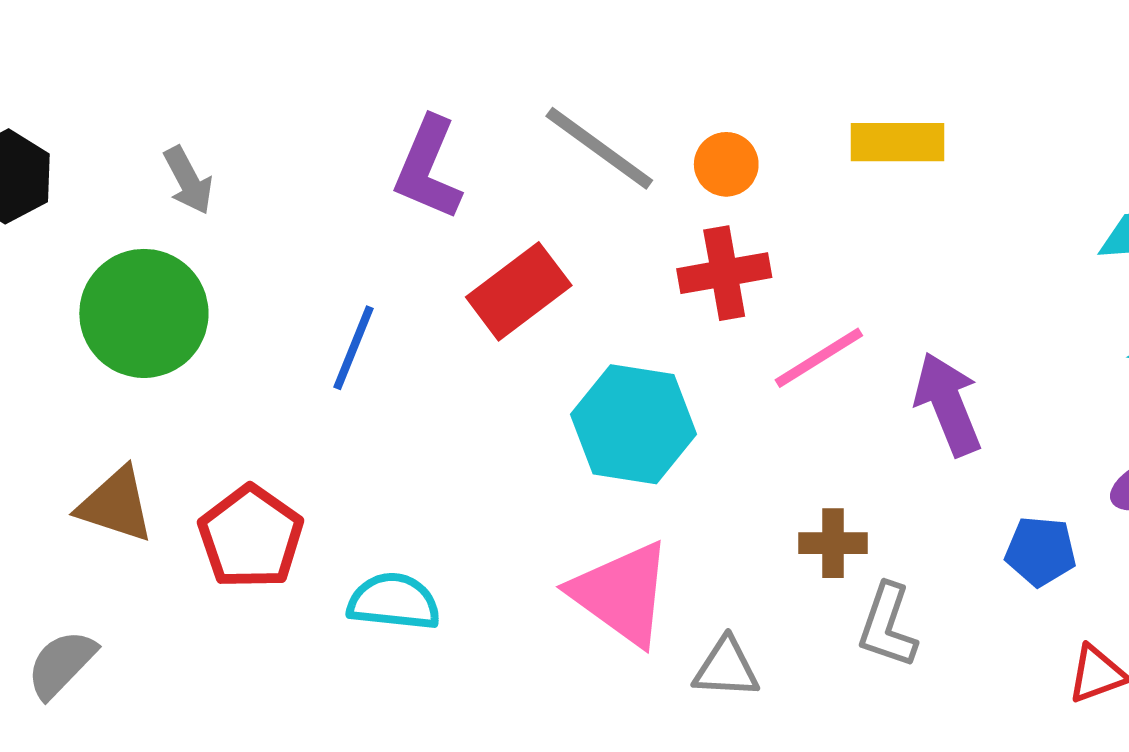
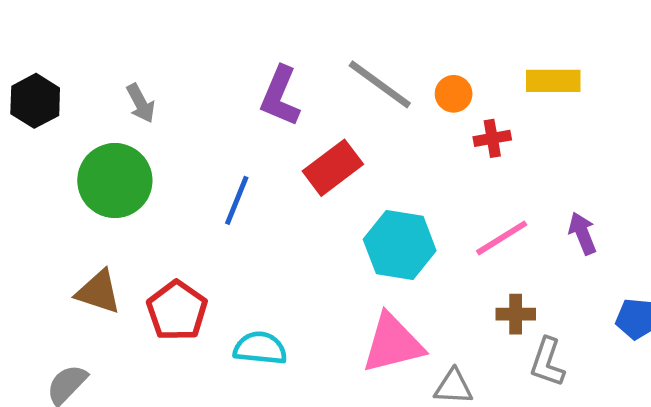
red cross: (724, 273) -> (492, 138), moved, size x0.7
pink line: (819, 358) -> (502, 238), moved
purple arrow: (948, 404) -> (582, 233), size x0.7
pink triangle: (621, 593) -> (393, 343), turned -50

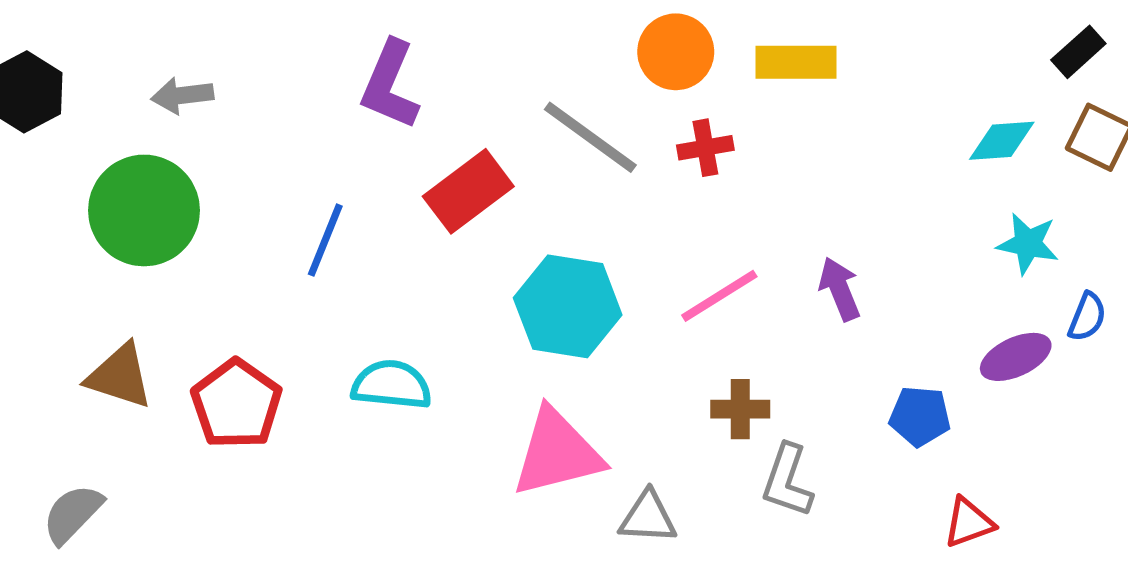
gray line: (380, 84) -> (590, 137), moved
orange circle: (454, 94) -> (676, 52), moved, size x1.4
gray arrow: (141, 103) -> (182, 95), turned 111
cyan semicircle: (260, 348) -> (392, 385), moved

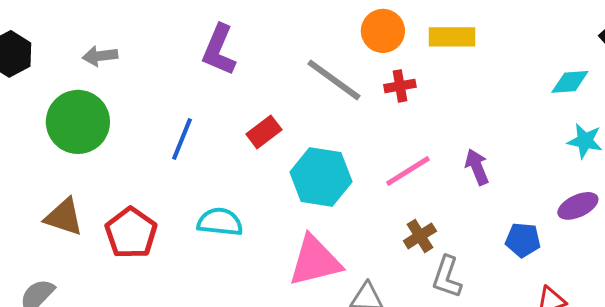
red rectangle: (468, 191) -> (264, 132), moved, size x0.7
brown cross: (740, 409) -> (420, 236), turned -32

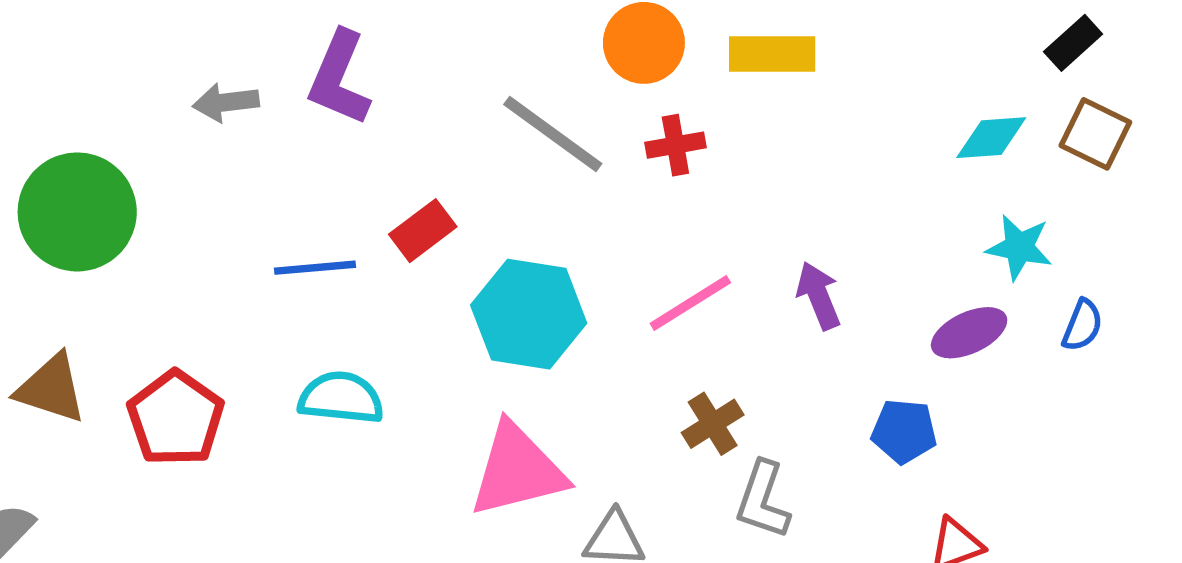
gray arrow: (100, 56) -> (226, 102), moved
blue line: (182, 139) -> (315, 268), moved, turned 63
purple ellipse: (578, 206) -> (969, 333), moved

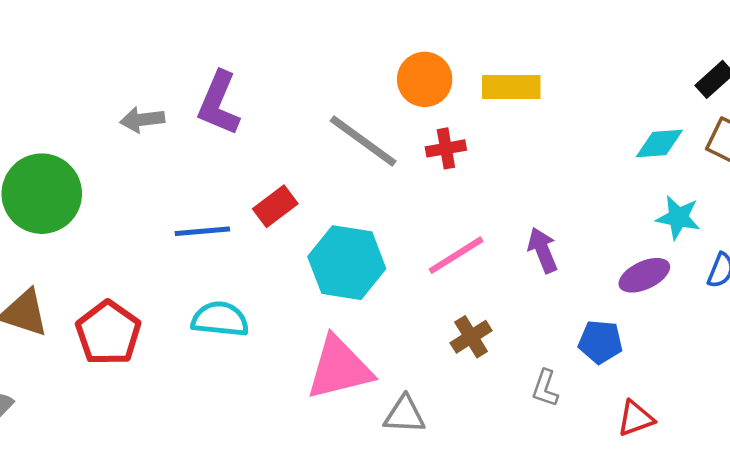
gray L-shape: (763, 500) -> (545, 388), moved, size x0.7

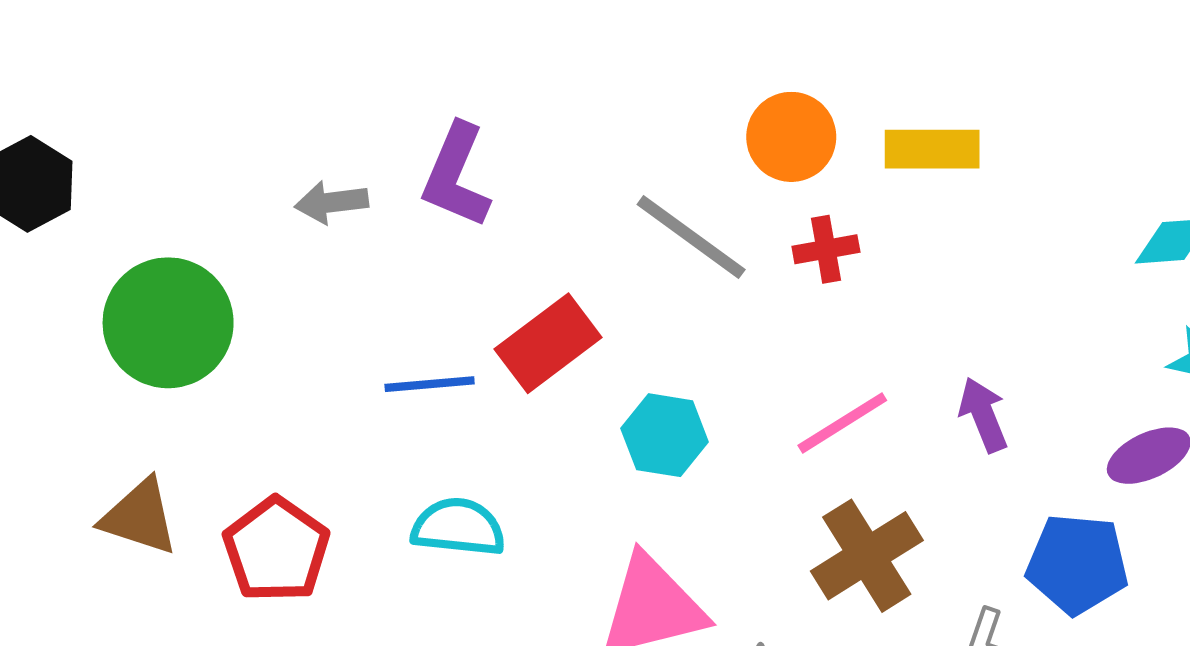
red rectangle: (275, 206) -> (548, 343), size x1.4
cyan hexagon: (347, 263) -> (665, 435), size x0.7
brown cross: (471, 337) -> (867, 556), size x1.6
blue pentagon: (600, 342) -> (1077, 564), size x1.4

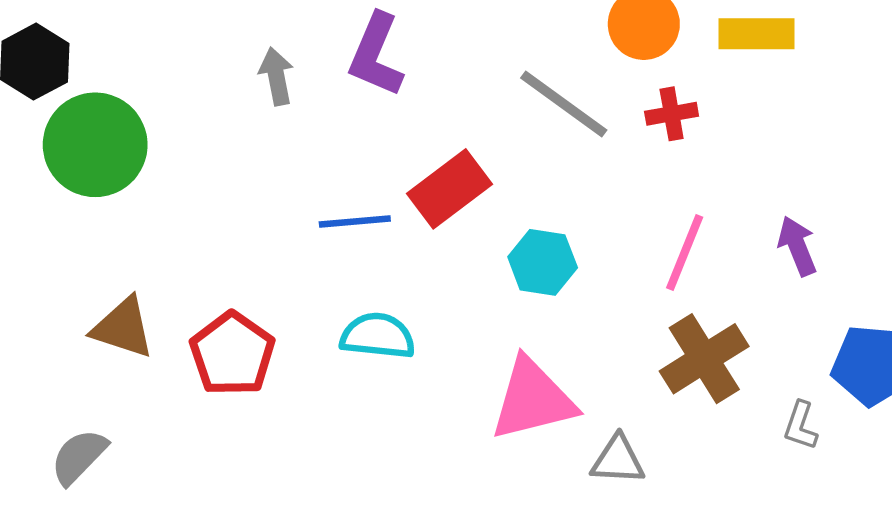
gray arrow: (332, 202) -> (276, 76), turned 86
green circle: (168, 323) -> (95, 145), moved
pink line: (842, 423) -> (685, 253), turned -36

